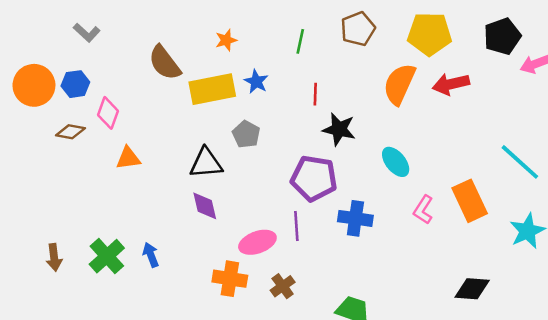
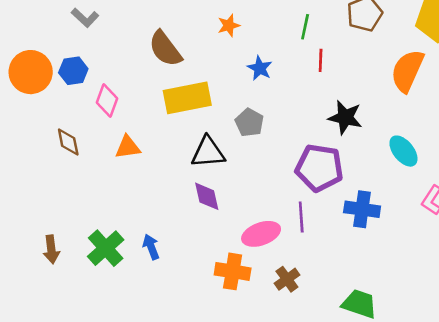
yellow rectangle: (212, 89) -> (187, 98), moved
red line: (315, 94) -> (321, 60), moved
brown diamond: (70, 132) -> (68, 142), moved, turned 68

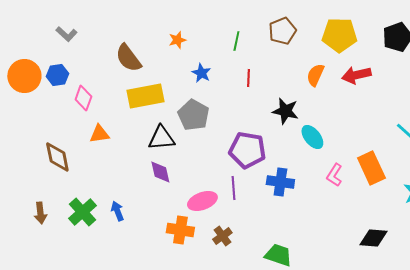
red line: (321, 60) -> (248, 78), moved
orange semicircle: (407, 71) -> (315, 75), size x0.7
black star: (345, 117) -> (285, 111), moved
gray pentagon: (249, 123) -> (193, 115), size x1.4
brown diamond: (68, 142) -> (57, 157), moved, size x1.4

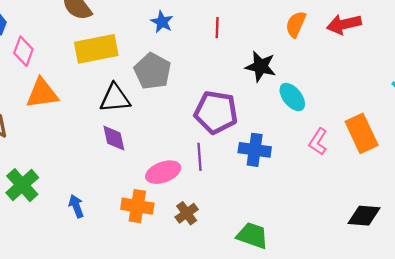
orange triangle: (99, 134) -> (42, 93), size x1.4
blue arrow: (117, 211) -> (76, 206), moved

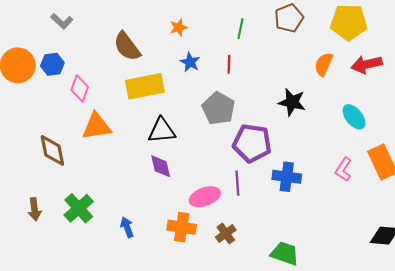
blue star: (162, 22) -> (190, 62), moved
red line: (217, 28) -> (229, 64), moved
gray pentagon: (153, 71) -> (218, 108), moved
cyan ellipse: (292, 97) -> (354, 117), moved

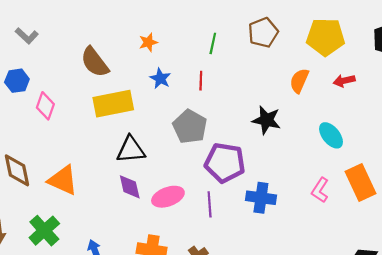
red arrow: (367, 64) -> (344, 81), size x0.7
orange triangle: (97, 126) -> (63, 180), moved, turned 32
pink ellipse: (205, 197) -> (168, 197), moved

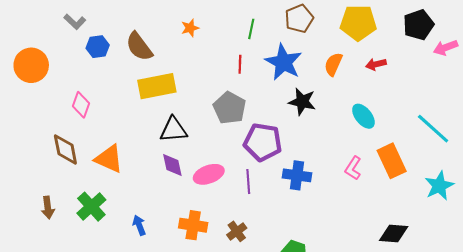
blue star: (160, 78) -> (284, 62), moved, size x1.8
blue hexagon: (17, 81) -> (98, 47), moved
pink diamond: (45, 106) -> (81, 105), moved

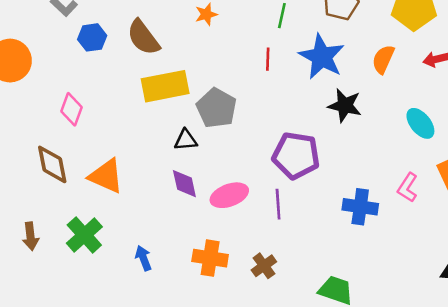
gray pentagon: (230, 108) -> (216, 108), moved
black triangle: (173, 130) -> (186, 140), size x0.7
blue cross: (297, 175) -> (360, 207), moved

